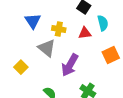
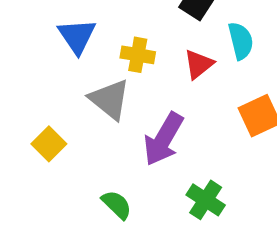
red triangle: (85, 33) -> (199, 64), turned -32

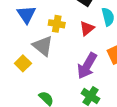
purple arrow: (163, 139) -> (87, 66), moved
yellow square: (49, 144) -> (23, 63), moved

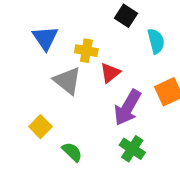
red triangle: (87, 28) -> (110, 73), moved
yellow square: (23, 63) -> (40, 127), moved

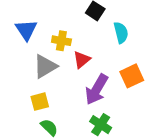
gray triangle: (67, 81) -> (45, 66), turned 50
yellow square: (40, 127) -> (40, 102), moved, turned 30

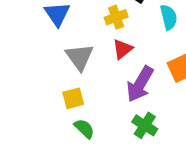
yellow cross: (61, 41) -> (116, 17), moved, turned -30
gray triangle: (45, 66) -> (80, 57), turned -35

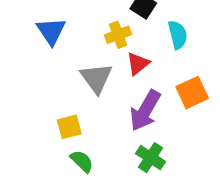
red triangle: (123, 49) -> (138, 64), moved
gray triangle: (80, 57) -> (96, 78), moved

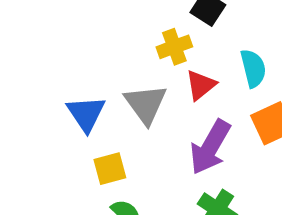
blue triangle: (51, 31) -> (86, 114), moved
cyan semicircle: (178, 35) -> (253, 68), moved

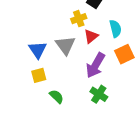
yellow square: (110, 169) -> (39, 75), moved

